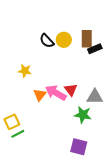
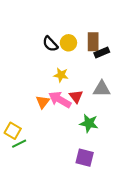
yellow star: (25, 71) -> (61, 75), moved
gray triangle: (95, 97) -> (102, 89), moved
yellow square: (12, 122) -> (13, 131), turned -35

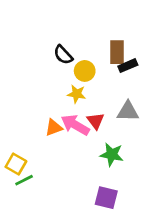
yellow circle: (68, 43) -> (85, 71), moved
orange triangle: (43, 102) -> (54, 128), turned 32

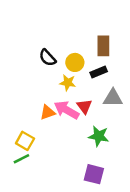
black semicircle: (63, 55) -> (48, 58), moved
black rectangle: (128, 66) -> (99, 72), moved
yellow square: (16, 164) -> (25, 141), moved

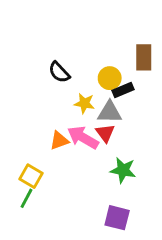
brown rectangle: (103, 46) -> (144, 57), moved
yellow circle: (75, 62) -> (110, 78), moved
gray triangle: (113, 98) -> (110, 112), moved
green line: (21, 159) -> (27, 198), turned -35

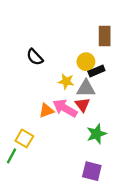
brown rectangle: (144, 57) -> (105, 36), moved
black semicircle: (59, 72) -> (35, 57), moved
green star: (123, 170) -> (96, 134), turned -30
green line: (27, 198) -> (11, 156), moved

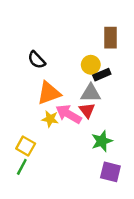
yellow star: (66, 81) -> (50, 119), moved
orange triangle: (46, 111) -> (49, 93), moved, size x1.5
green line: (11, 156) -> (22, 167), moved
purple square: (92, 171) -> (110, 172), moved

